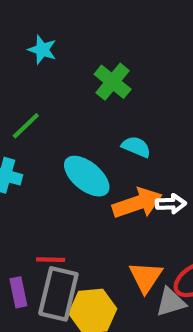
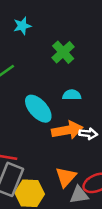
cyan star: (42, 50) -> (22, 26), turned 30
cyan semicircle: (136, 147) -> (72, 95), turned -30

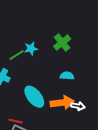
cyan star: (22, 26) -> (31, 49), moved
cyan ellipse: (38, 109) -> (34, 97), moved

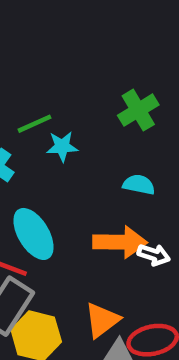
cyan star: (31, 49) -> (62, 147), moved
cyan ellipse: (34, 97) -> (33, 234), moved

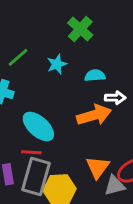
cyan star: (62, 147) -> (57, 64), moved
white arrow: (154, 255) -> (115, 98), moved

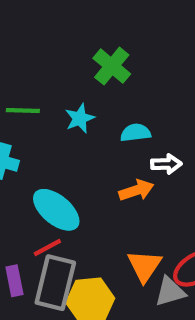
green line: (18, 57) -> (23, 111), turned 45
orange arrow: (94, 115) -> (136, 190), size x0.7
red line: (31, 152) -> (47, 248), turned -30

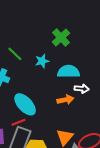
green line: (23, 111) -> (15, 54), turned 35
cyan semicircle: (135, 133) -> (68, 72), size x1.5

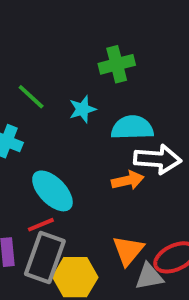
green cross: (61, 37) -> (117, 64), turned 30
white arrow: (82, 89) -> (158, 159), size x1.6

